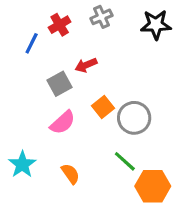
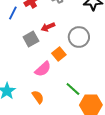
gray circle: (134, 118) -> (79, 37), moved
pink semicircle: (63, 123) -> (43, 69), moved

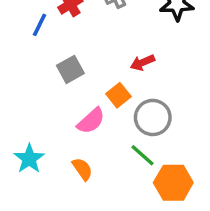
red arrow: (48, 27) -> (142, 63), moved
gray circle: (79, 37) -> (153, 117), moved

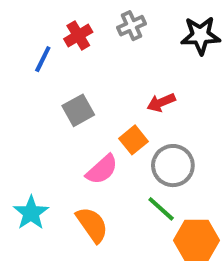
orange semicircle: (82, 169) -> (92, 225), size x1.4

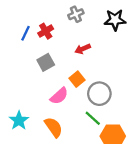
red cross: (78, 35) -> (46, 31), moved
red arrow: (161, 102) -> (83, 49), moved

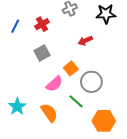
blue line: (26, 33) -> (15, 26), moved
red arrow: (83, 49) -> (85, 41), moved
green line: (93, 118) -> (76, 101), moved

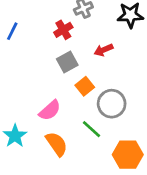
red cross: (42, 24) -> (63, 30), moved
gray square: (42, 53) -> (67, 62), moved
pink semicircle: (54, 84) -> (50, 110), moved

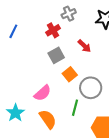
red arrow: (104, 50) -> (84, 46), turned -112
green line: (91, 129) -> (75, 108), turned 63

